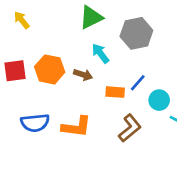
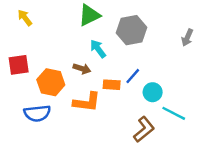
orange hexagon: (50, 69) -> (51, 82), moved
orange L-shape: (76, 127) -> (87, 102), moved
brown L-shape: (130, 128) -> (144, 129), moved

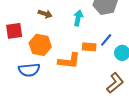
cyan arrow: (98, 49) -> (78, 18), turned 49
brown arrow: (82, 69) -> (45, 14), moved

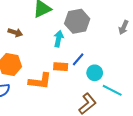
cyan arrow: (78, 18) -> (59, 39), moved

